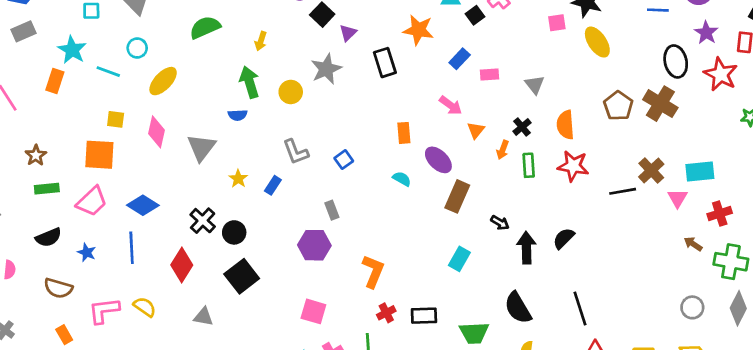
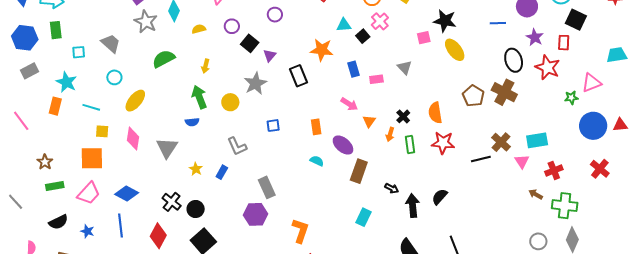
blue rectangle: (460, 59) -> (354, 69), turned -56
cyan line: (108, 72) -> (91, 107), moved
gray triangle: (535, 85) -> (405, 67), moved
blue square: (344, 160) -> (273, 126), moved, turned 32
gray rectangle: (332, 210) -> (267, 187), size x1.5

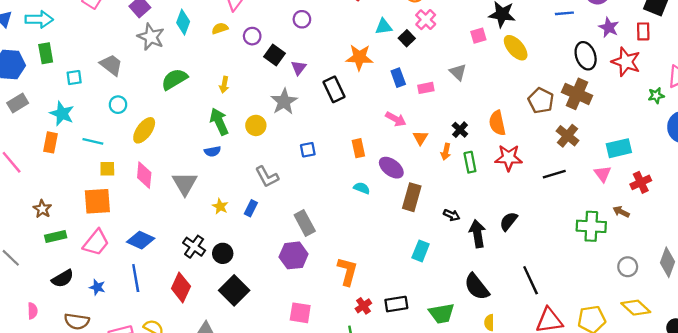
yellow semicircle: (199, 29) -> (220, 28), moved
brown cross: (501, 142) -> (568, 136), moved
green cross: (565, 206) -> (591, 226), moved

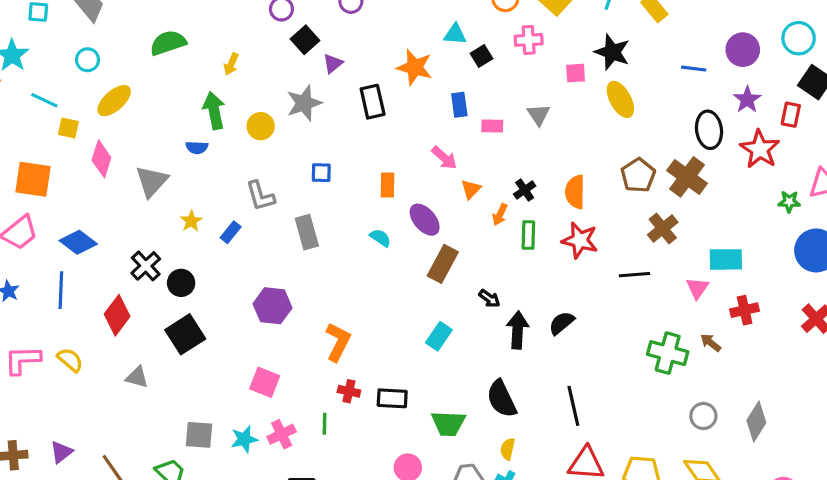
pink cross: (426, 20) -> (529, 40), moved, turned 30
yellow square: (107, 169) -> (68, 128), moved
gray rectangle: (305, 223) -> (307, 232), moved
red cross: (363, 306) -> (349, 391), turned 35

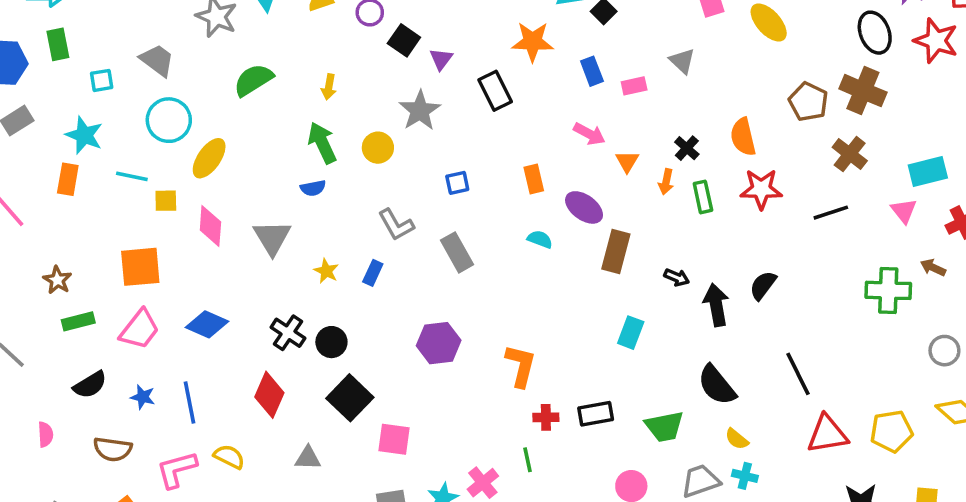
cyan circle: (88, 60) -> (169, 120), size x1.6
blue line: (61, 290) -> (190, 402), moved
pink square: (265, 382) -> (394, 439), moved
yellow semicircle: (508, 449) -> (737, 439), turned -50

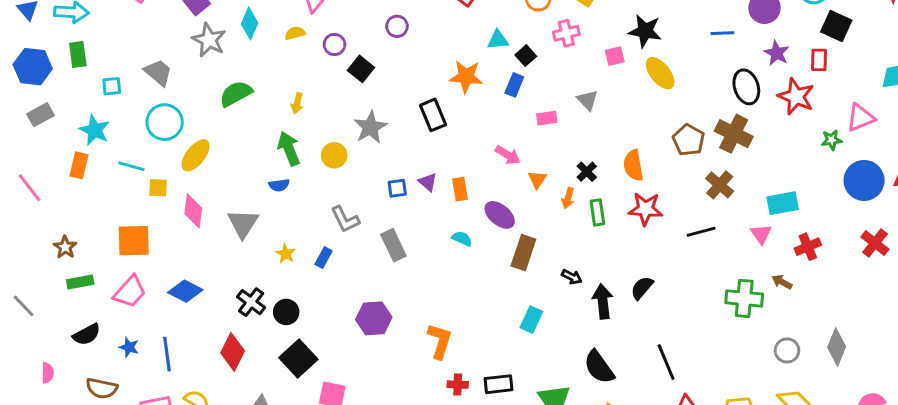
purple triangle: (441, 59) -> (428, 182), moved, turned -30
blue rectangle: (592, 71) -> (514, 85), moved, turned 40

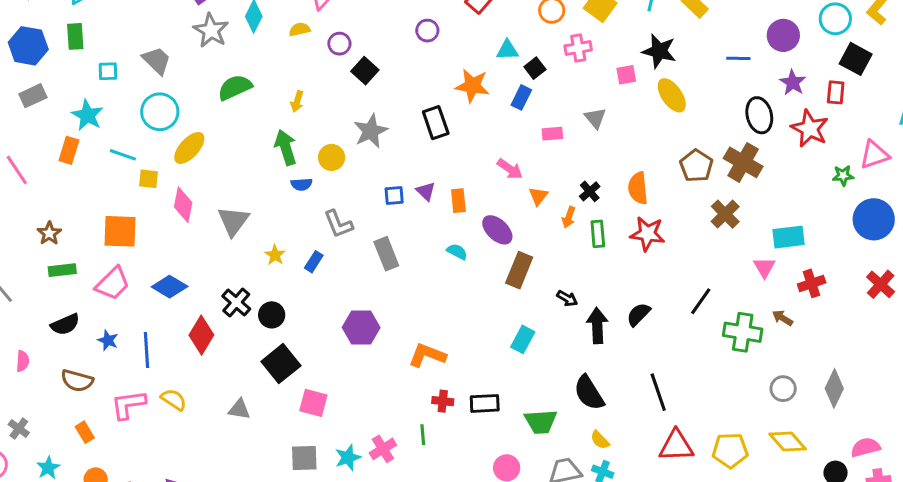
purple circle: (397, 26) -> (427, 31), moved
blue semicircle: (279, 185) -> (302, 184), moved
black line: (701, 232) -> (701, 301), moved, turned -44
orange L-shape: (440, 341) -> (427, 355), turned -90
red diamond: (233, 352) -> (201, 335), moved

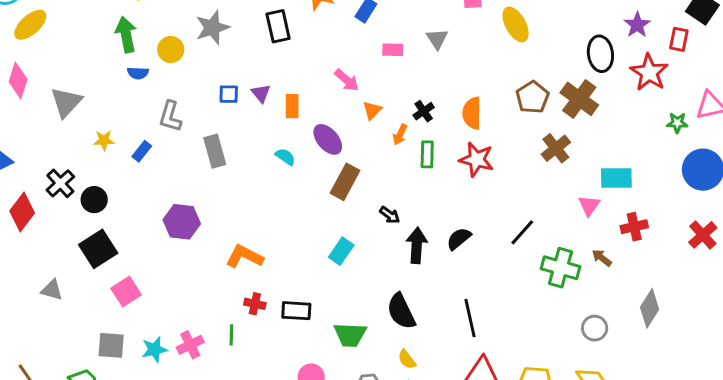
gray L-shape: (338, 224) -> (170, 116), turned 32
yellow star: (275, 255) -> (104, 140), turned 30
gray diamond: (834, 388) -> (650, 308), moved
pink square: (313, 403) -> (126, 292), turned 36

